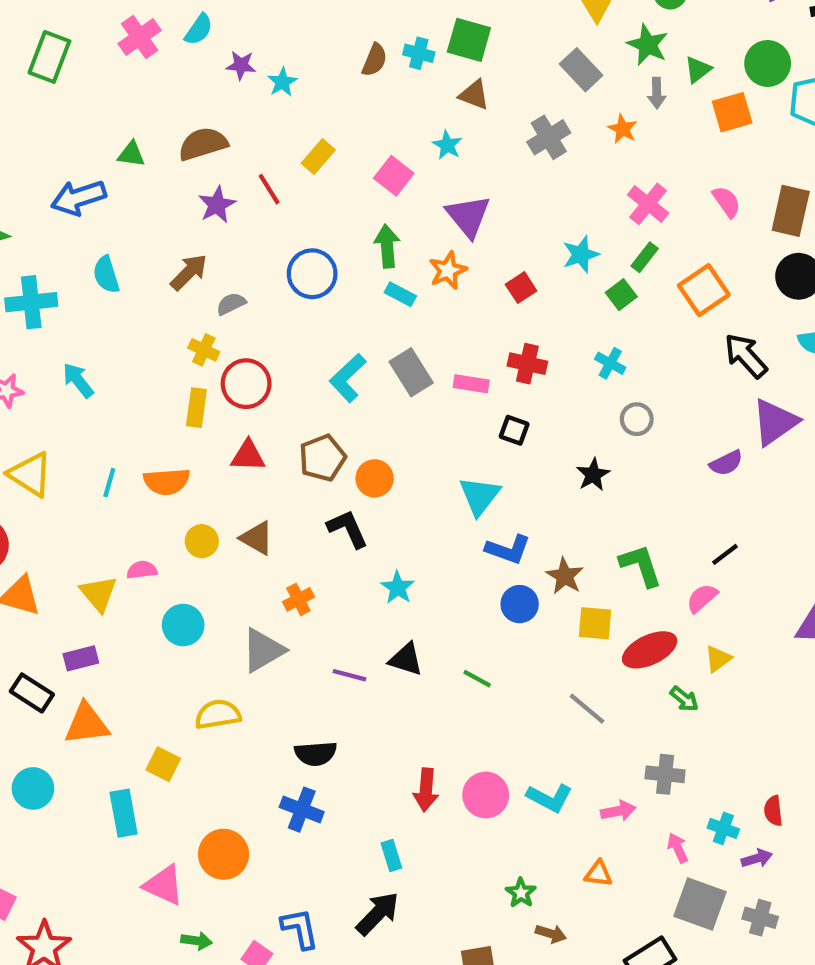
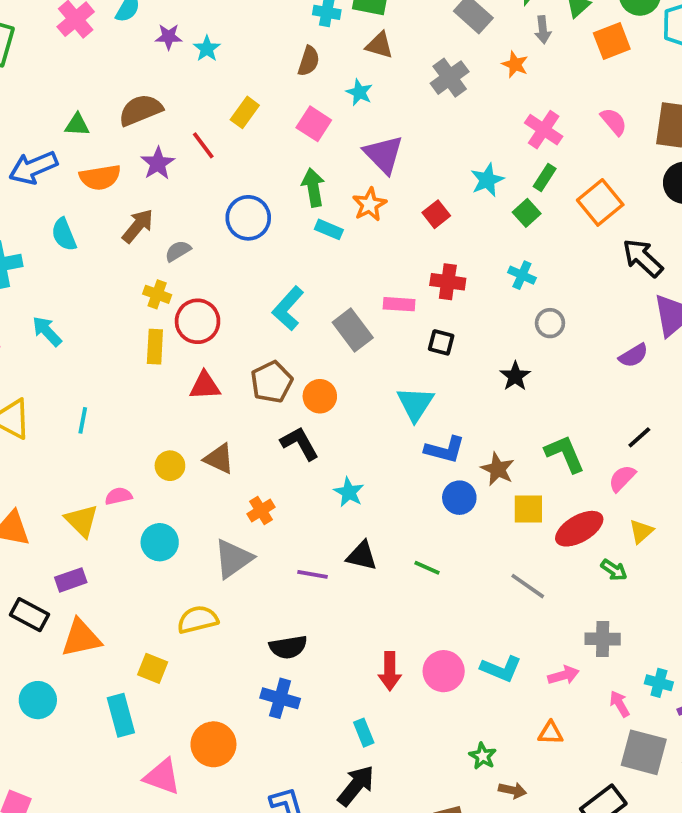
brown semicircle: (375, 60) -> (309, 61), moved
gray rectangle: (411, 372) -> (353, 330), moved
orange semicircle: (167, 482) -> (100, 177), moved

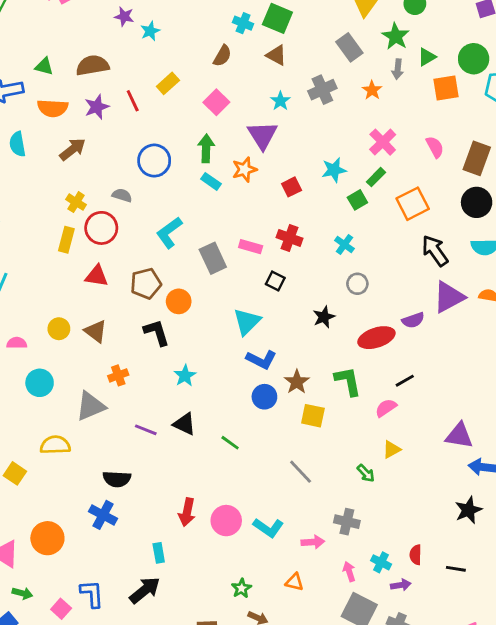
cyan star: (359, 92) -> (280, 101), moved
gray semicircle: (178, 251) -> (122, 195), moved, turned 36
red ellipse: (579, 529) -> (376, 338), moved

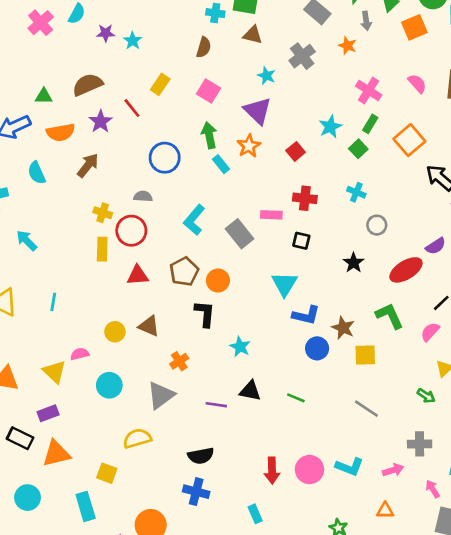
cyan rectangle: (211, 181) -> (221, 164), turned 30
black L-shape: (157, 333) -> (205, 314), turned 36

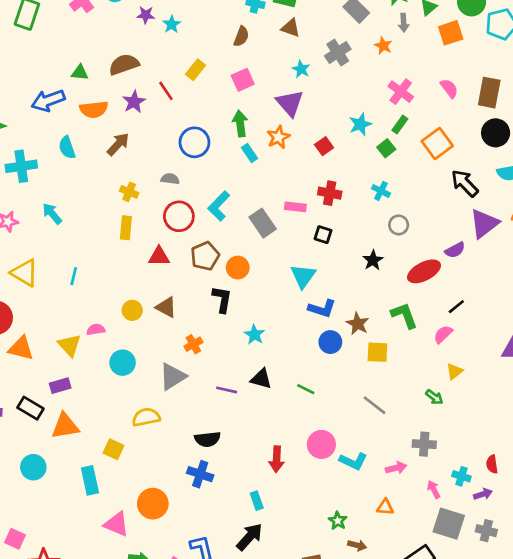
pink square: (208, 91) -> (243, 80), turned 30
red circle: (131, 231) -> (179, 216), moved
pink circle: (309, 470) -> (321, 444), moved

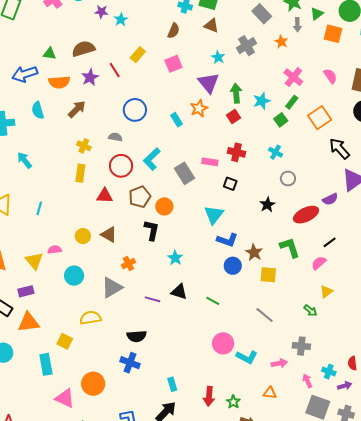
orange square: (451, 33) -> (333, 34), turned 30
green arrow: (240, 124) -> (236, 93), moved
red arrow: (277, 459) -> (209, 396), moved

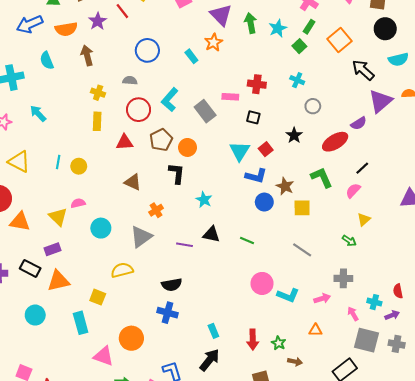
brown arrow: (77, 109) -> (87, 55), turned -54
red square: (233, 116) -> (266, 149), moved
yellow circle: (83, 236) -> (79, 166), moved

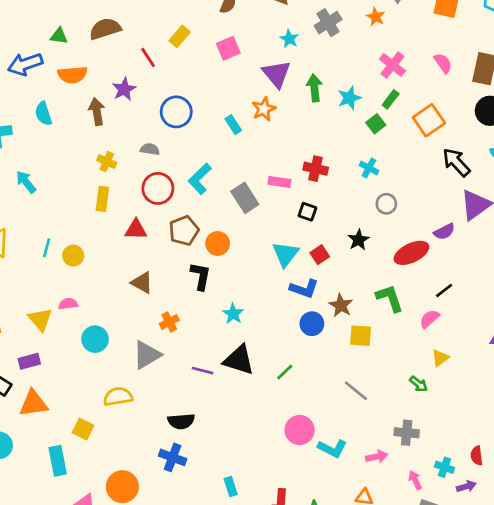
purple star: (98, 21) -> (124, 89), moved
black triangle: (211, 234) -> (239, 360), size x1.4
green line: (247, 240) -> (285, 372), turned -72

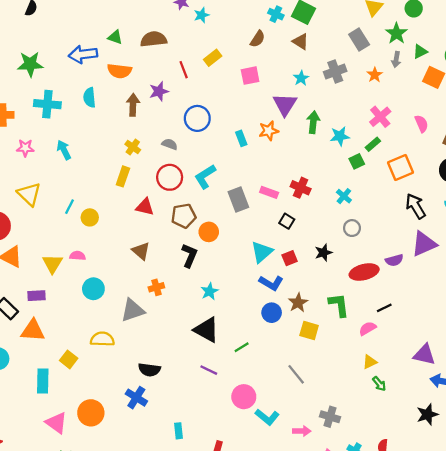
purple line: (203, 371) -> (209, 370), moved
green arrow: (419, 384) -> (379, 384), moved

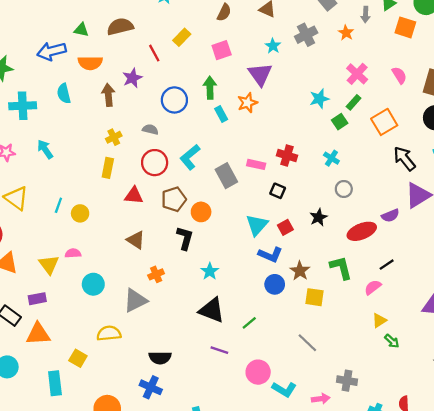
green arrow: (313, 122) -> (210, 88), moved
yellow cross: (133, 147) -> (114, 137), turned 35

